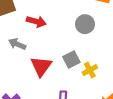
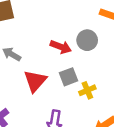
red arrow: (36, 22) -> (61, 47), moved

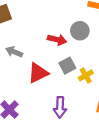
red triangle: (35, 81) -> (38, 73), turned 30

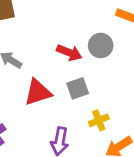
yellow cross: (86, 75) -> (99, 120), moved

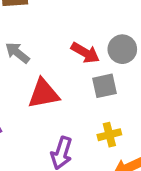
gray square: (78, 88) -> (104, 86), moved

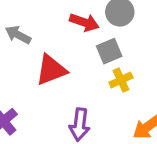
yellow cross: (109, 135) -> (121, 80), moved

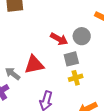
gray arrow: (18, 35) -> (13, 74), moved

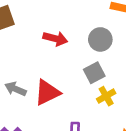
red arrow: (59, 39) -> (55, 39), moved
gray arrow: (13, 74) -> (15, 89), moved

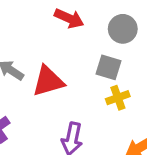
gray square: (94, 73) -> (108, 67), turned 35

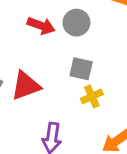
gray circle: (123, 29) -> (76, 23), moved

